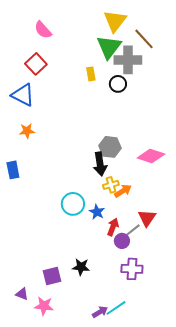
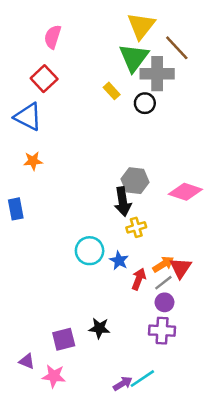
pink semicircle: (43, 30) -> (53, 37), turned 60
yellow rectangle: (91, 74) -> (112, 91), turned -32
orange arrow: (123, 191) -> (163, 264), moved
purple circle: (122, 241) -> (165, 302), moved

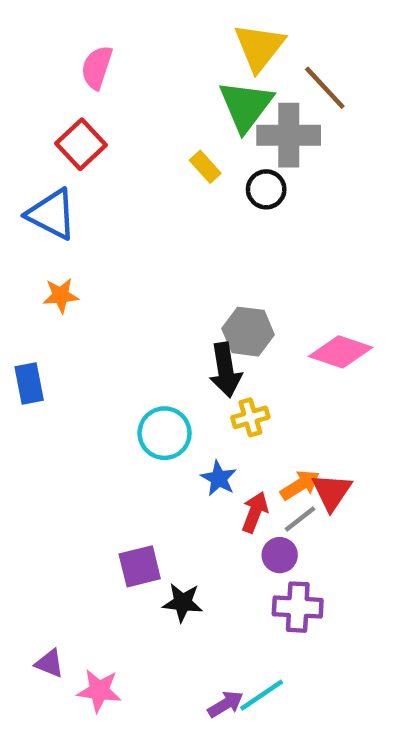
cyan circle: (90, 251) -> (165, 433), moved
purple circle: (165, 302) -> (280, 555), moved
purple square: (64, 339) -> (140, 566), moved

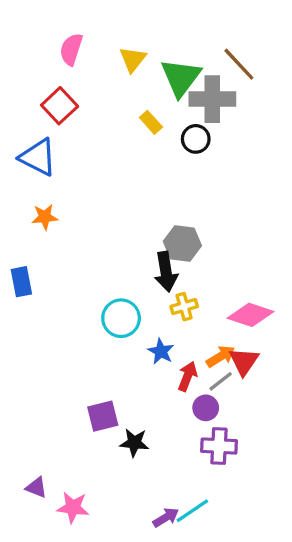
yellow triangle: (259, 47) -> (133, 59), moved, size x0.7
pink diamond: (341, 352) -> (251, 315), moved

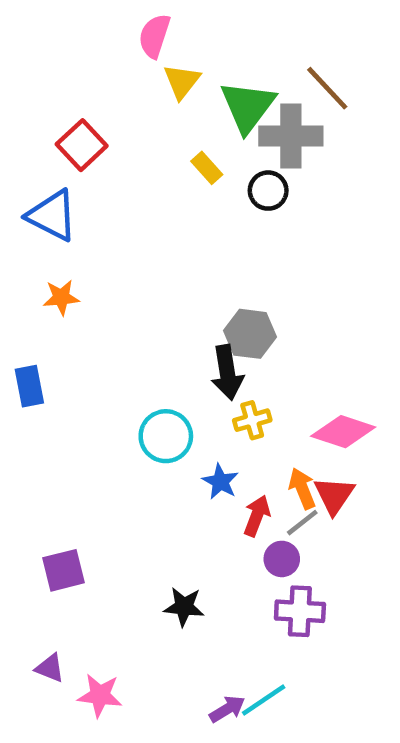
pink semicircle: (71, 49) -> (154, 36), moved
orange arrow: (221, 356) -> (302, 488), turned -80
purple square: (103, 416) -> (63, 570), moved

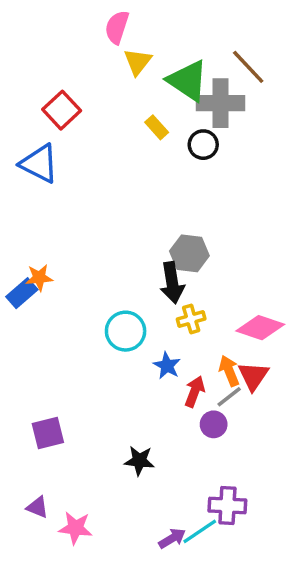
green triangle: (248, 106) -> (188, 81), turned -33
orange star: (61, 297) -> (39, 278), moved
blue rectangle: (29, 386) -> (22, 293), turned 60
purple cross: (300, 611) -> (227, 505), moved

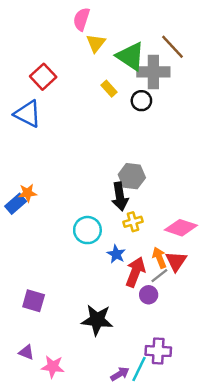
red arrow: (195, 392) -> (135, 272), size x1.4
purple square: (48, 433) -> (34, 301), turned 30
black star: (139, 461) -> (97, 320), size x1.5
cyan line: (200, 531) -> (139, 369), turned -30

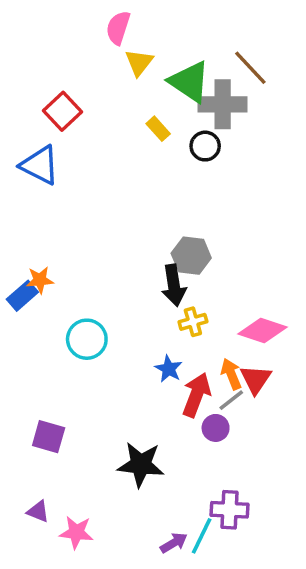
cyan circle: (87, 230) -> (87, 339), moved

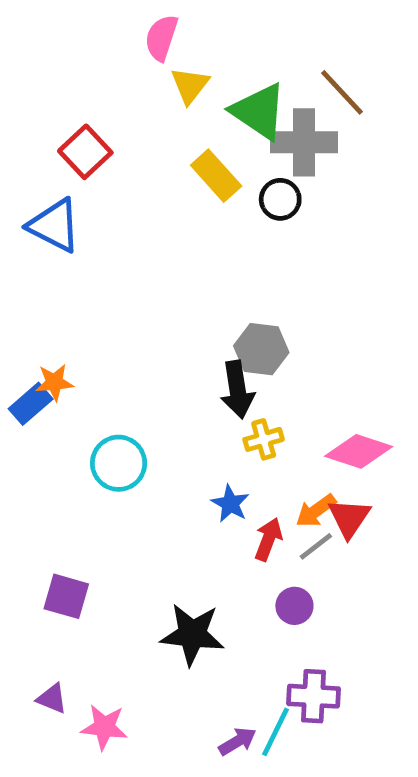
yellow rectangle: (158, 129) -> (216, 176), size x1.5
orange arrow: (231, 374) -> (316, 511), turned -104
red arrow: (196, 395) -> (268, 539), size x0.7
purple circle: (216, 428) -> (294, 606), moved

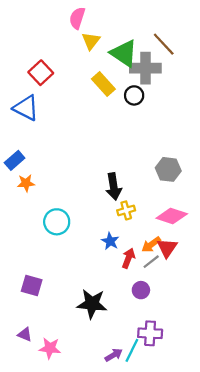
gray hexagon: (261, 349) -> (168, 169), moved
blue rectangle: (31, 404) -> (15, 160), moved

